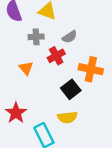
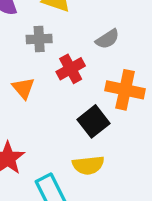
gray semicircle: (70, 37) -> (107, 39), moved

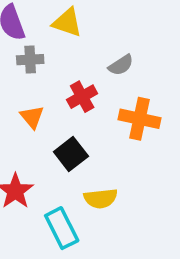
gray cross: (39, 39) -> (30, 60), moved
black square: (93, 121) -> (71, 154), moved

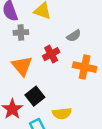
orange triangle: (32, 117) -> (22, 66), size x1.5
black square: (71, 154) -> (35, 96), moved

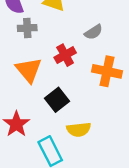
black square: (35, 96) -> (57, 100), moved

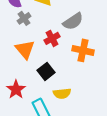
gray cross: (27, 28) -> (24, 18), turned -32
gray semicircle: (94, 32) -> (73, 21), size x1.5

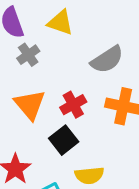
red cross: (52, 38) -> (73, 105), moved

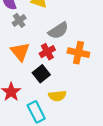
gray semicircle: (107, 60) -> (58, 31), moved

